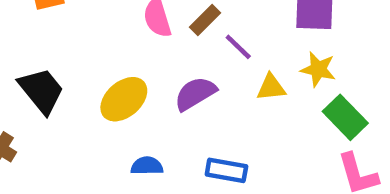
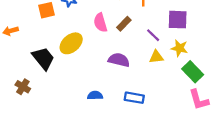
purple line: (238, 47) -> (153, 35), moved
purple semicircle: (195, 94) -> (119, 60), turned 45
yellow ellipse: (124, 99) -> (71, 43), moved

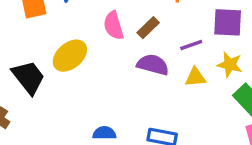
purple line: (153, 35) -> (191, 45), turned -64
purple semicircle: (119, 60) -> (153, 65), moved

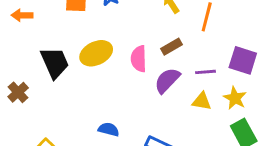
pink semicircle: (113, 25) -> (139, 59), moved
purple semicircle: (153, 65) -> (167, 80), turned -76

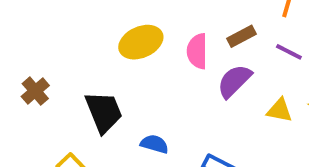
black trapezoid: (55, 63) -> (104, 112), moved
purple line: (206, 72) -> (289, 52), moved, turned 30

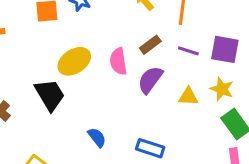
black trapezoid: (104, 112) -> (50, 95), moved
blue semicircle: (154, 144) -> (97, 137), turned 45

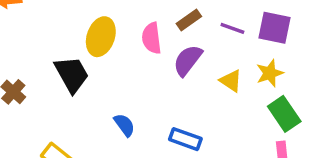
yellow ellipse: (74, 61) -> (101, 37), turned -40
yellow star: (222, 89) -> (270, 73), turned 30
yellow triangle: (188, 97) -> (231, 81), turned 30

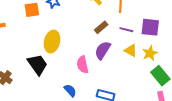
pink semicircle: (152, 38) -> (83, 65), moved
yellow triangle: (231, 81) -> (131, 50), moved

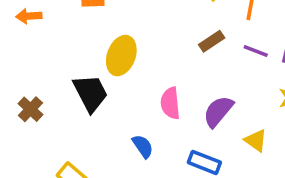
purple semicircle: (103, 50) -> (218, 111), moved
yellow triangle: (131, 50) -> (256, 140), moved

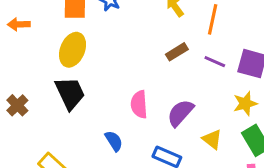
yellow ellipse: (121, 56) -> (73, 50), moved

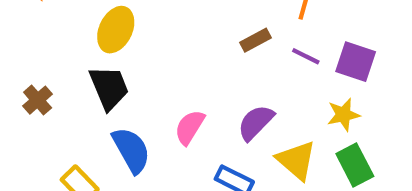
pink semicircle: (139, 104) -> (190, 127), moved, turned 32
yellow triangle: (212, 139) -> (296, 160), size x1.5
blue semicircle: (114, 141) -> (131, 150), moved, size x1.6

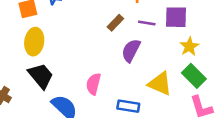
yellow star: (343, 115) -> (189, 46), moved
purple semicircle: (256, 122) -> (131, 50), moved

